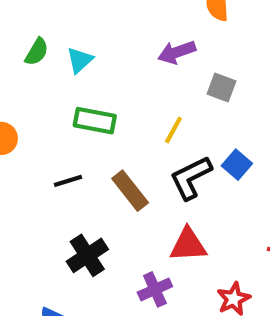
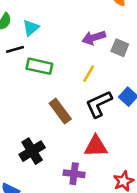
purple arrow: (177, 52) -> (94, 38), moved
black line: (68, 181) -> (15, 49), moved
purple cross: (155, 289) -> (74, 174), turned 30

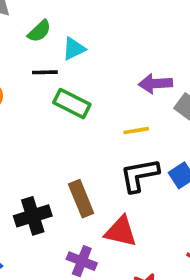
yellow line: (89, 74) -> (136, 131), turned 36
brown rectangle: (60, 111) -> (81, 199), moved

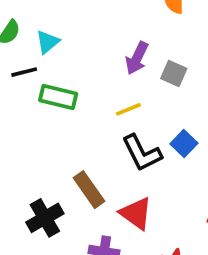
purple arrow: (155, 84) -> (137, 58), turned -48
black L-shape: (139, 175) -> (142, 153), turned -93
red triangle: (121, 231) -> (136, 213), turned 36

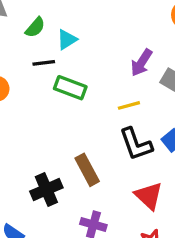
red triangle: (136, 213) -> (149, 196), moved

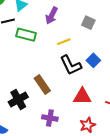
purple arrow: (141, 63) -> (52, 16), moved
red triangle: (149, 196) -> (82, 96), turned -36

